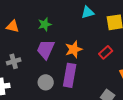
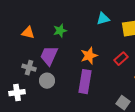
purple trapezoid: (46, 49) -> (49, 56), moved
gray cross: (14, 61) -> (29, 68), turned 32
gray circle: (46, 82) -> (47, 81), moved

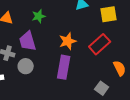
purple trapezoid: (49, 56) -> (28, 41), turned -40
red rectangle: (121, 59) -> (100, 44), size x1.5

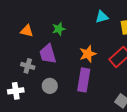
gray circle: (26, 66) -> (50, 86), moved

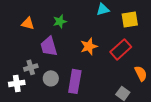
gray cross: (28, 66) -> (31, 67), moved, turned -32
purple rectangle: (84, 80) -> (75, 81), moved

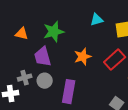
green star: (60, 21) -> (54, 32), size x1.5
gray circle: (51, 78) -> (45, 81), moved

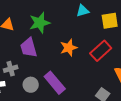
gray circle: (45, 81) -> (31, 85), moved
purple rectangle: (69, 92) -> (55, 83), turned -50

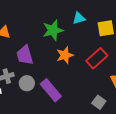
green star: (40, 23) -> (53, 30), moved
gray circle: (31, 85) -> (27, 83), moved

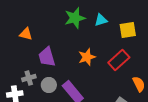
green star: (53, 30) -> (75, 18), moved

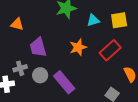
cyan triangle: (101, 20) -> (93, 20), moved

